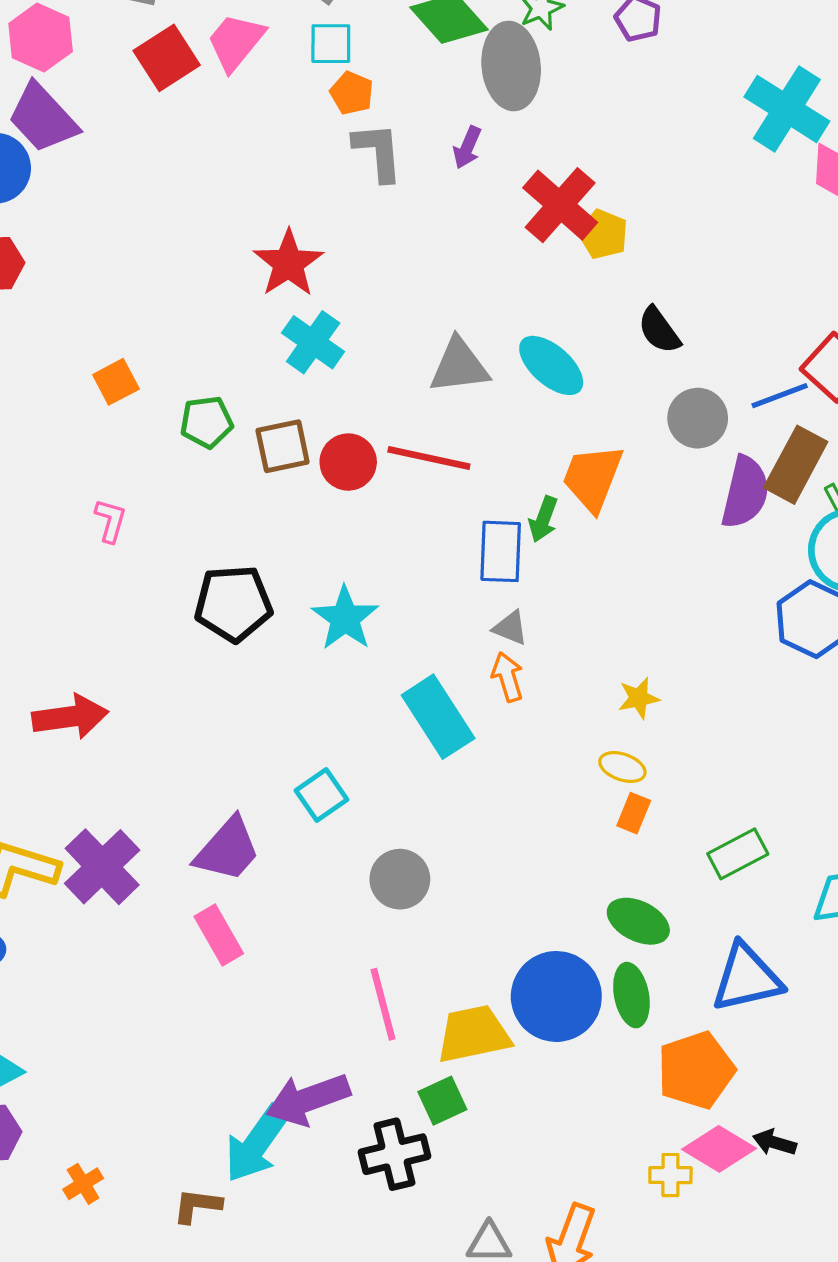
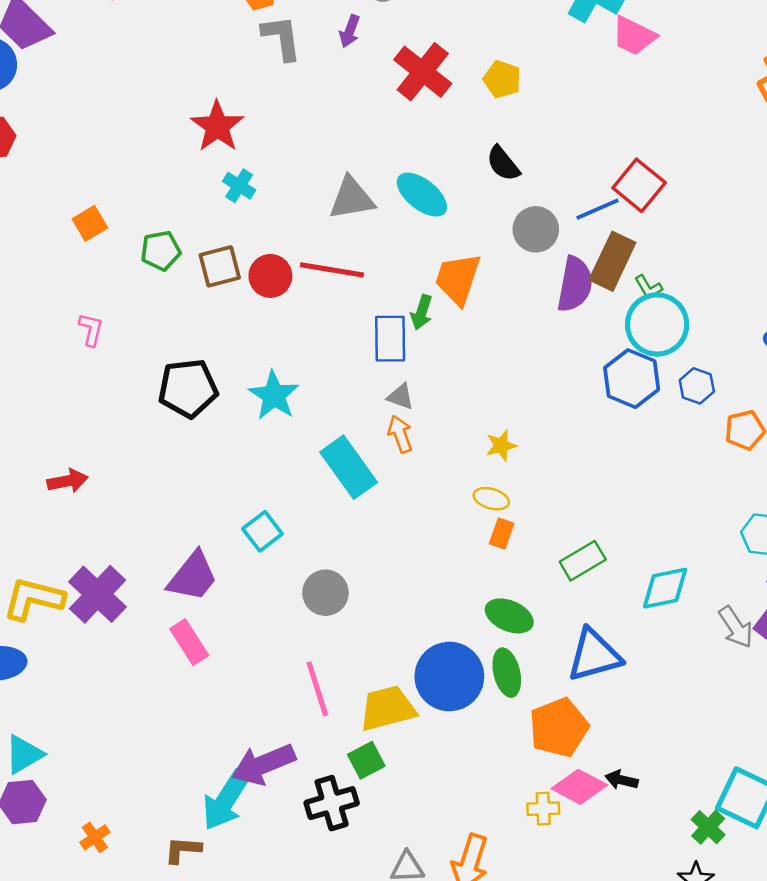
yellow pentagon: (603, 234) -> (502, 79), moved
cyan cross: (313, 342) -> (239, 186), size x0.7
red arrow: (70, 717) -> (68, 481), size x0.7

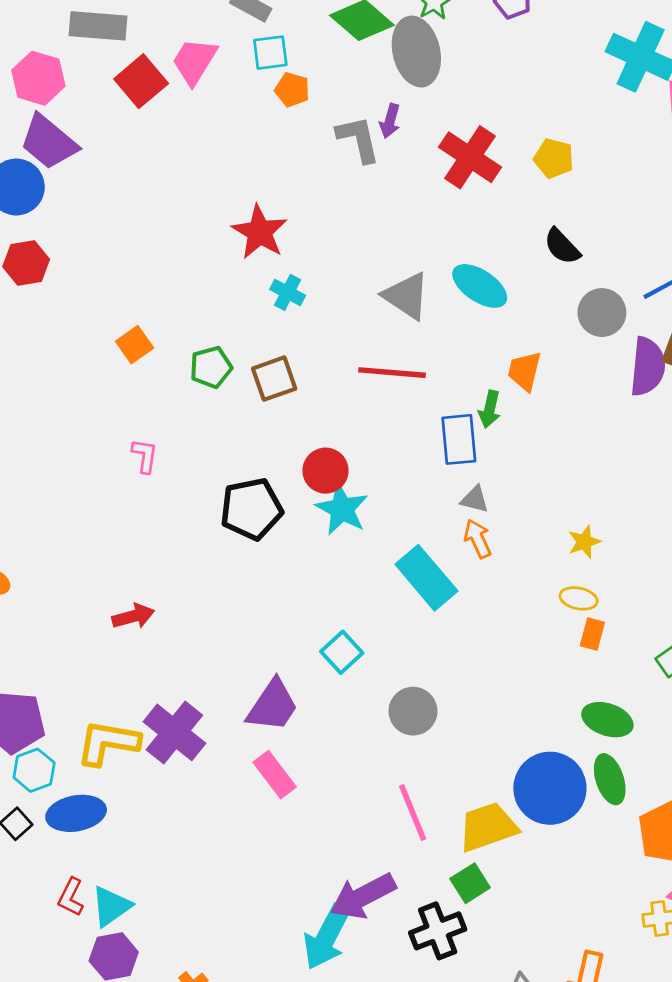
gray L-shape: (282, 38) -> (358, 139), moved
gray triangle: (352, 198) -> (406, 296), turned 48
red circle: (270, 276) -> (326, 471), moved
orange trapezoid: (458, 279) -> (524, 371), size x0.7

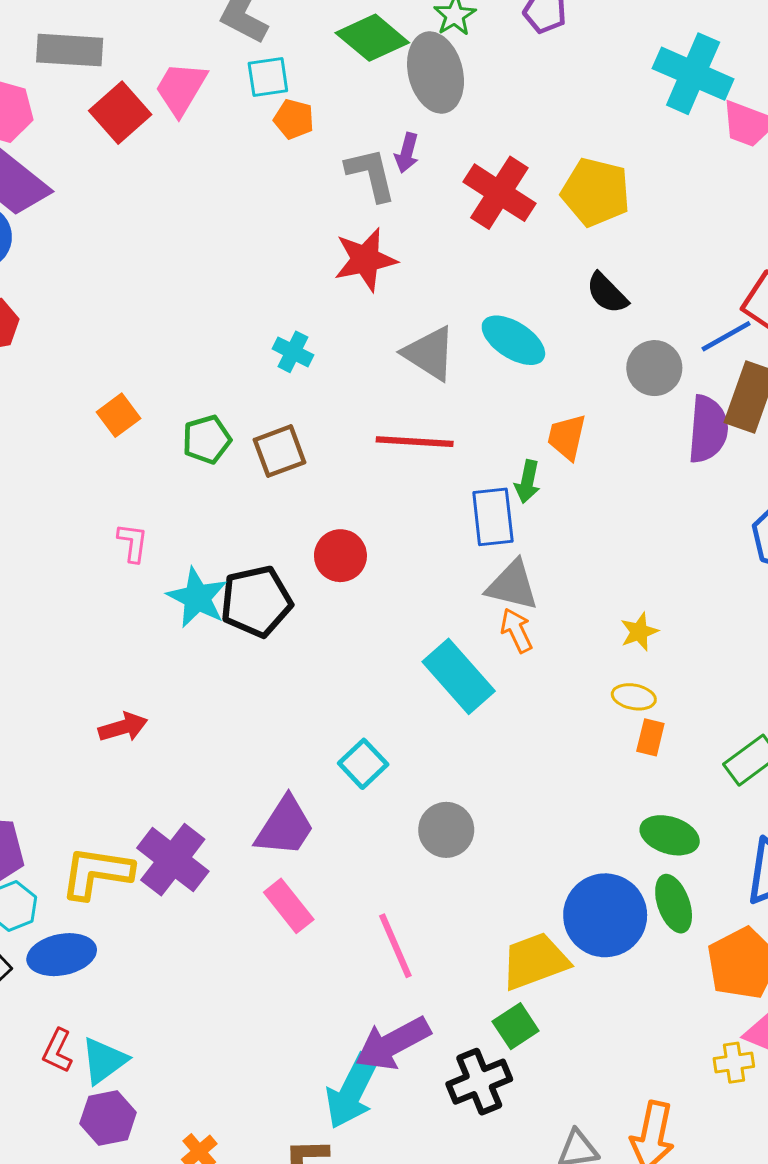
yellow pentagon: (554, 158) -> (596, 192), size x1.5
red star: (260, 232) -> (365, 260), moved, turned 30
gray triangle: (475, 499) -> (512, 585), size x1.6
cyan star: (342, 509) -> (197, 598), moved
pink line: (413, 813) -> (395, 946), moved

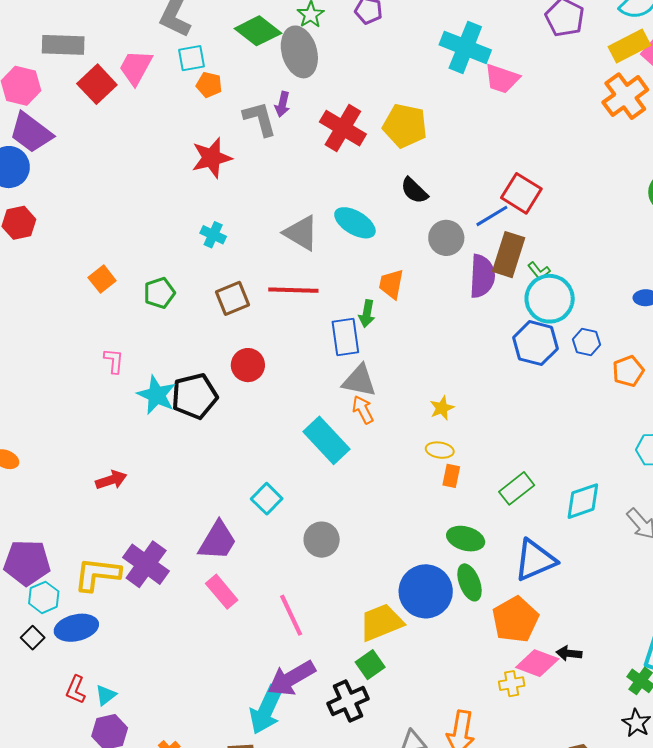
red star: (365, 260) -> (212, 158), moved
brown square: (279, 451) -> (232, 298), moved
cyan triangle: (104, 1061) -> (106, 695), size x0.7

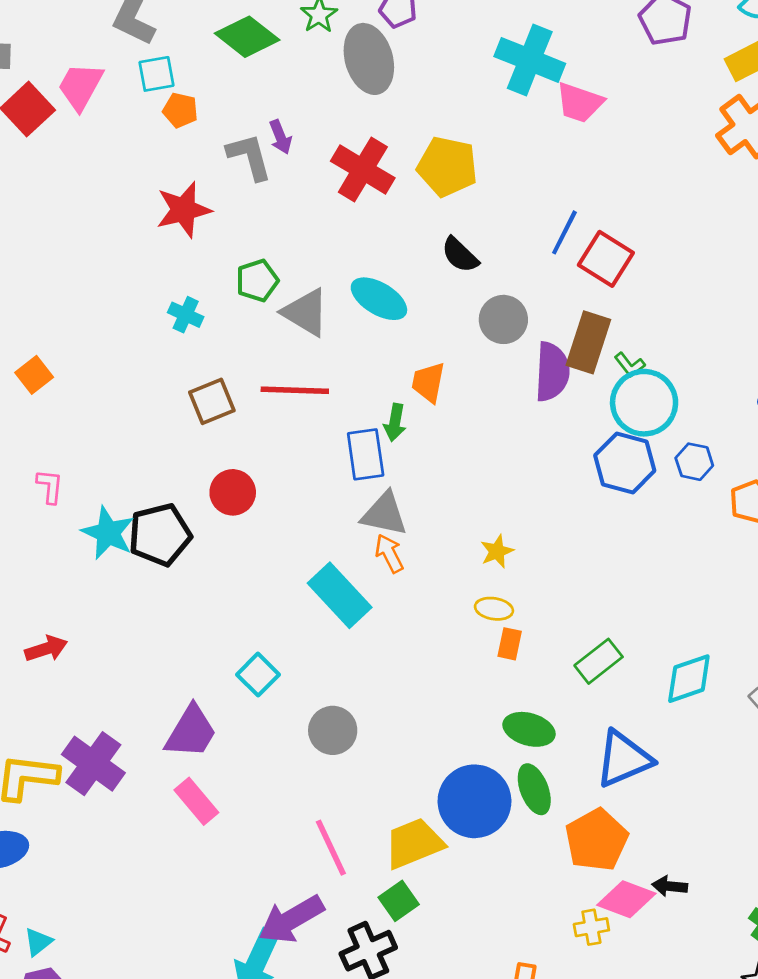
gray ellipse: (299, 52) -> (369, 59), moved
purple arrow: (282, 104) -> (280, 137), turned -35
blue line: (492, 216) -> (564, 232), moved, turned -32
green pentagon: (159, 293) -> (257, 281), moved
pink line: (291, 615) -> (331, 848), moved

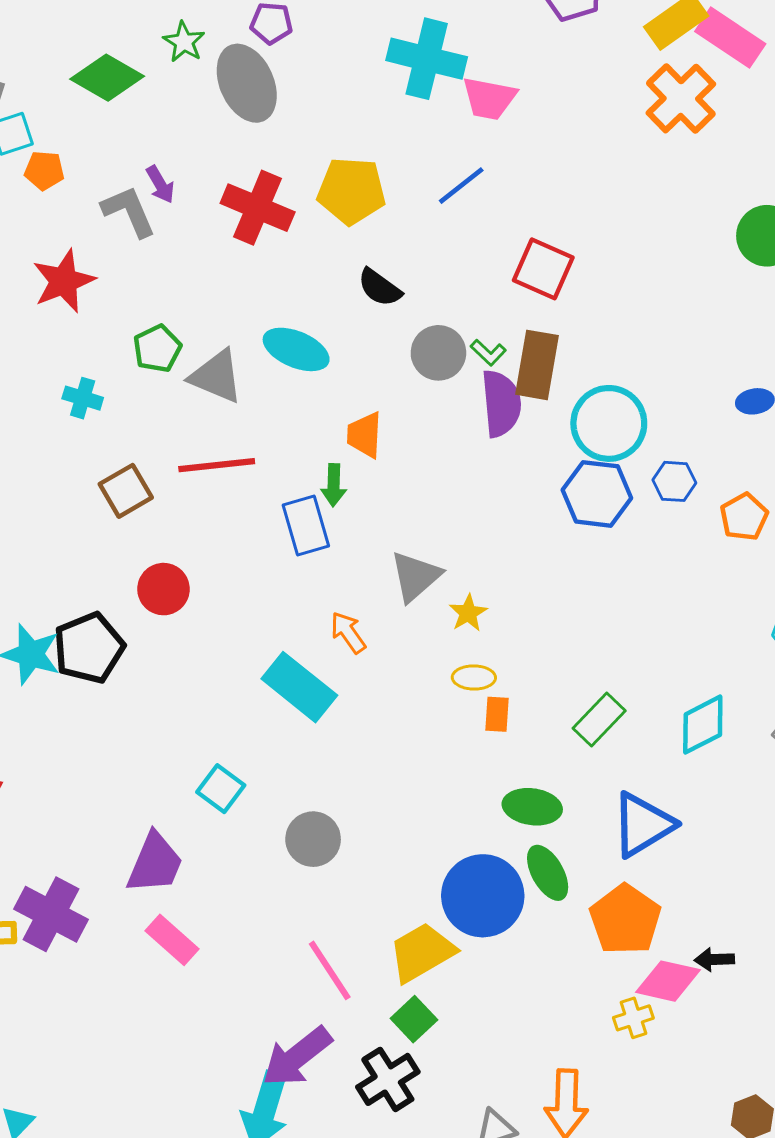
blue line: (564, 232) -> (461, 186), moved, turned 33
green L-shape: (630, 365) -> (488, 353), moved
gray triangle: (384, 514) -> (415, 576), moved, turned -45

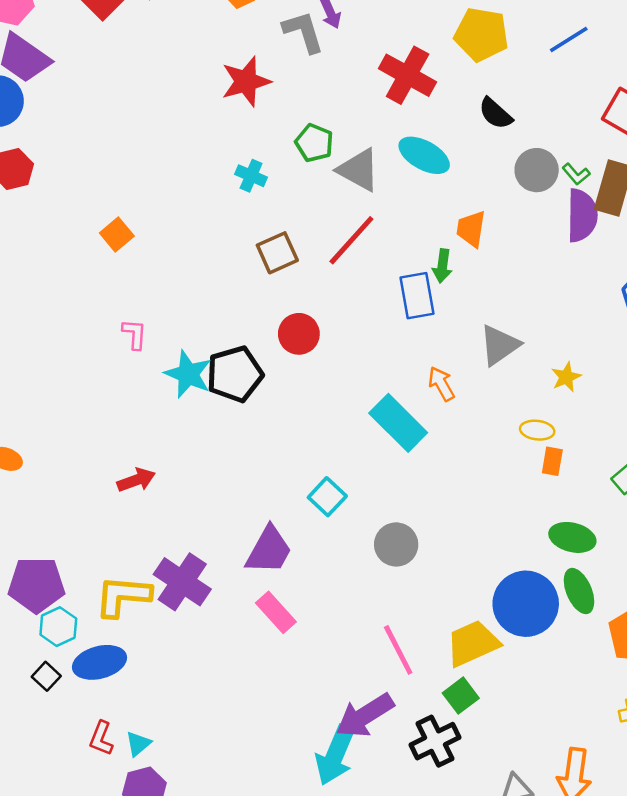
red cross: (258, 208) -> (408, 75), moved
green pentagon: (157, 349) -> (314, 143), turned -30
red line: (217, 465) -> (351, 240), turned -48
yellow star: (468, 613) -> (566, 377), moved

